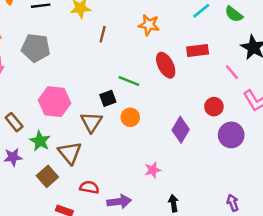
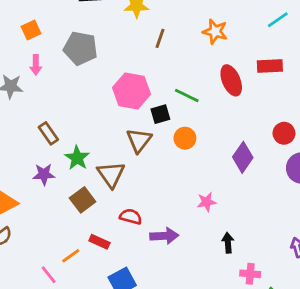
pink hexagon: (55, 102) -> (131, 91), moved

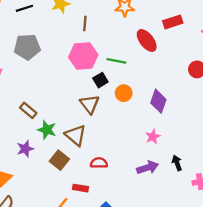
pink hexagon: (131, 91) -> (83, 56), moved
brown rectangle: (48, 133) -> (28, 110), moved
purple diamond: (243, 157) -> (158, 101), moved
purple arrow: (164, 236) -> (148, 168), moved

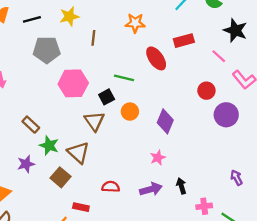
gray pentagon: (27, 47) -> (47, 50), moved
pink hexagon: (83, 56) -> (73, 83), moved
red semicircle: (99, 163) -> (111, 187), moved

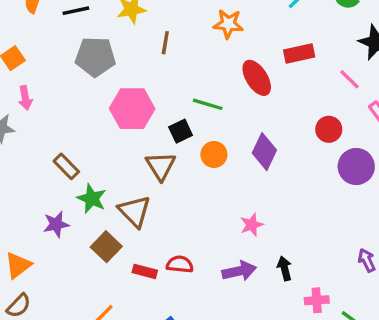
purple diamond: (165, 121) -> (264, 152), moved
red rectangle: (81, 207) -> (145, 271), moved

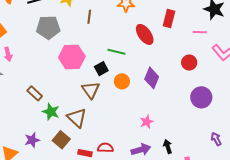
red rectangle: (299, 53) -> (169, 19), turned -60
pink line: (349, 79) -> (200, 32), turned -40
purple circle: (356, 167) -> (201, 97), moved
purple star: (56, 224) -> (32, 140), moved

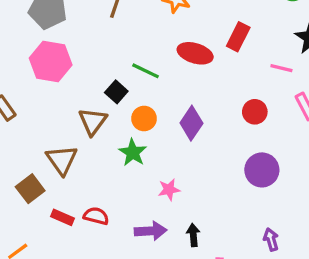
red ellipse: (145, 34) -> (195, 53), turned -50
pink hexagon: (72, 57) -> (51, 61), moved
black square: (101, 69) -> (116, 92), turned -32
green star: (51, 112) -> (133, 153), moved

